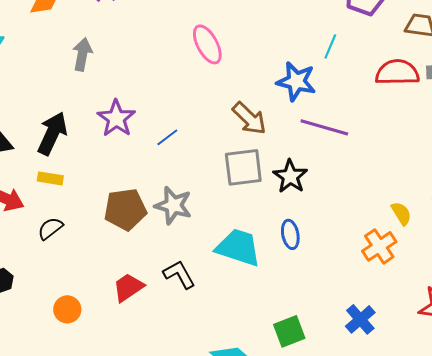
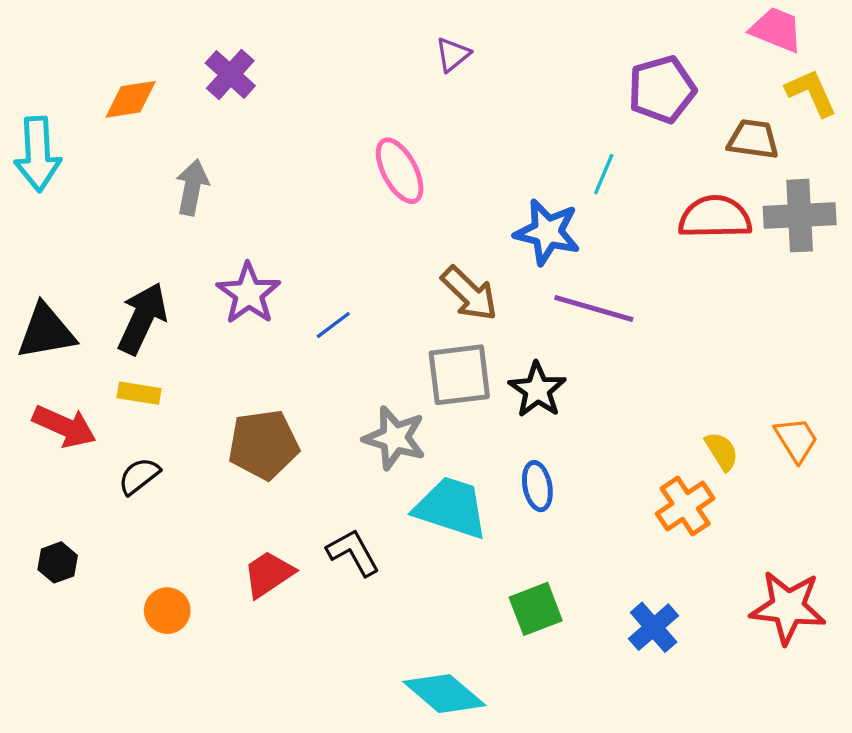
gray star: (173, 205) -> (395, 438), moved
green square: (289, 331) -> (536, 609), moved

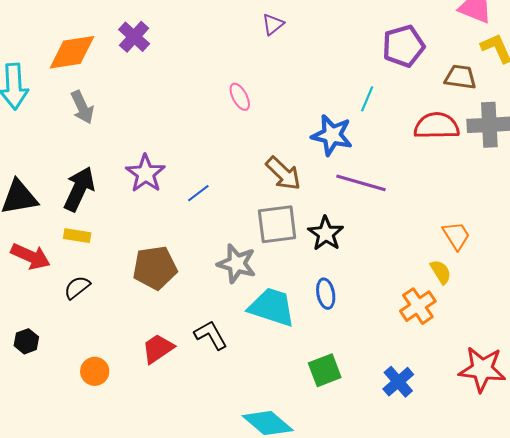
orange diamond: (131, 99) -> (72, 52), size x1.4
pink ellipse: (400, 171) -> (240, 97), size x0.7
gray arrow: (192, 187) -> (82, 107), moved, turned 144
orange trapezoid: (796, 440) -> (456, 236), moved

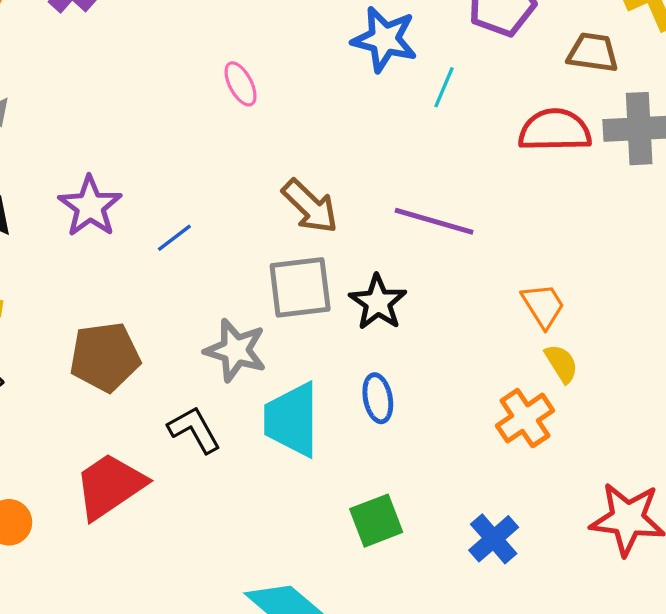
blue star: (332, 135) -> (384, 39), moved
orange trapezoid: (456, 236) -> (543, 306), moved
cyan trapezoid: (272, 307) -> (292, 420), turned -108
black L-shape: (211, 335) -> (194, 430), moved
red trapezoid: (158, 349) -> (110, 486), size x1.4

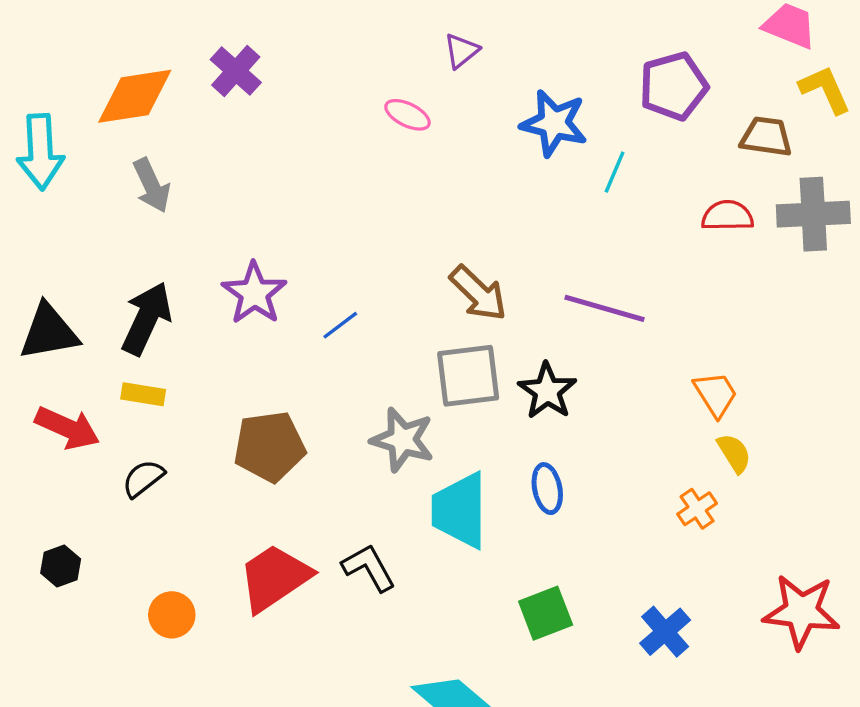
pink ellipse: (241, 84) -> (408, 115), moved, turned -36
red semicircle: (555, 130) -> (727, 216), size x0.7
orange cross: (525, 418) -> (697, 509), size x0.7
black L-shape: (194, 430) -> (369, 568), moved

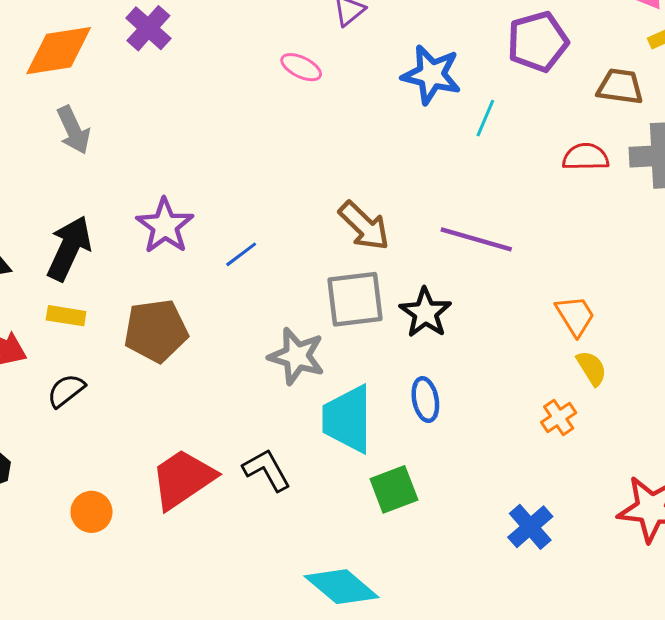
brown pentagon: (269, 446) -> (156, 331), moved
green square: (546, 613) -> (394, 489), moved

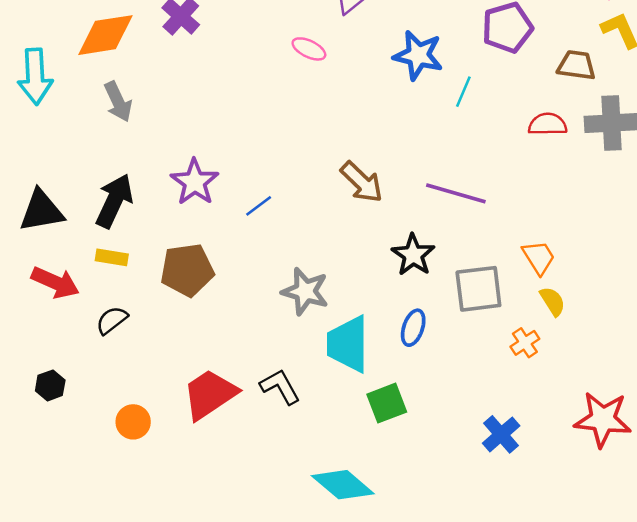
gray square: (355, 299) -> (478, 289), moved
blue ellipse: (425, 400) -> (413, 328), turned 30

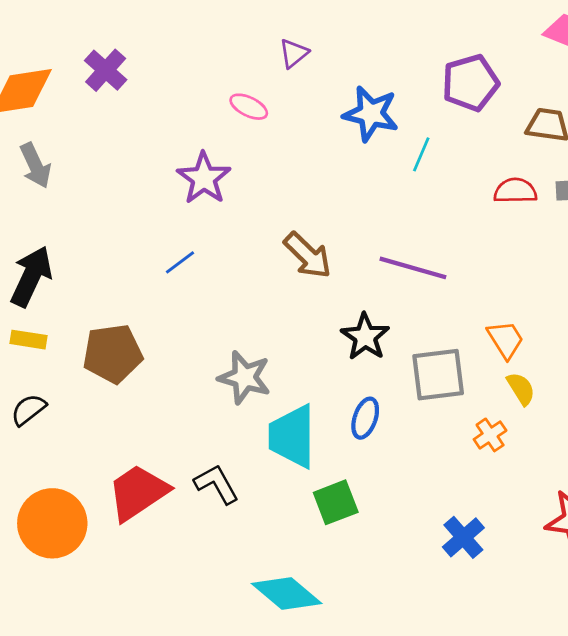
purple star: (195, 182) -> (204, 178), moved
blue line: (259, 206) -> (180, 262), moved
orange circle: (133, 422) -> (52, 523), size x1.8

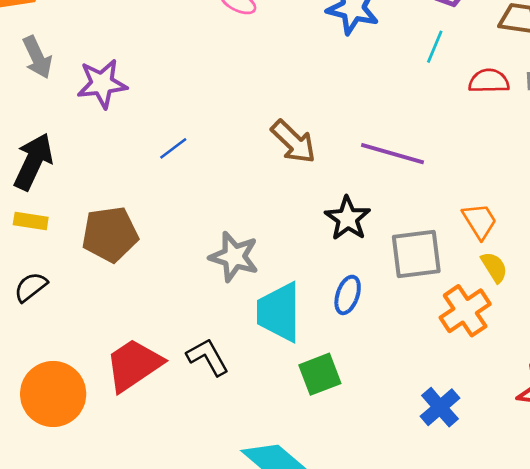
cyan line: (421, 154) -> (435, 47), moved
purple star: (204, 178) -> (102, 84), moved, turned 30
orange cross: (490, 435) -> (465, 311), size x1.6

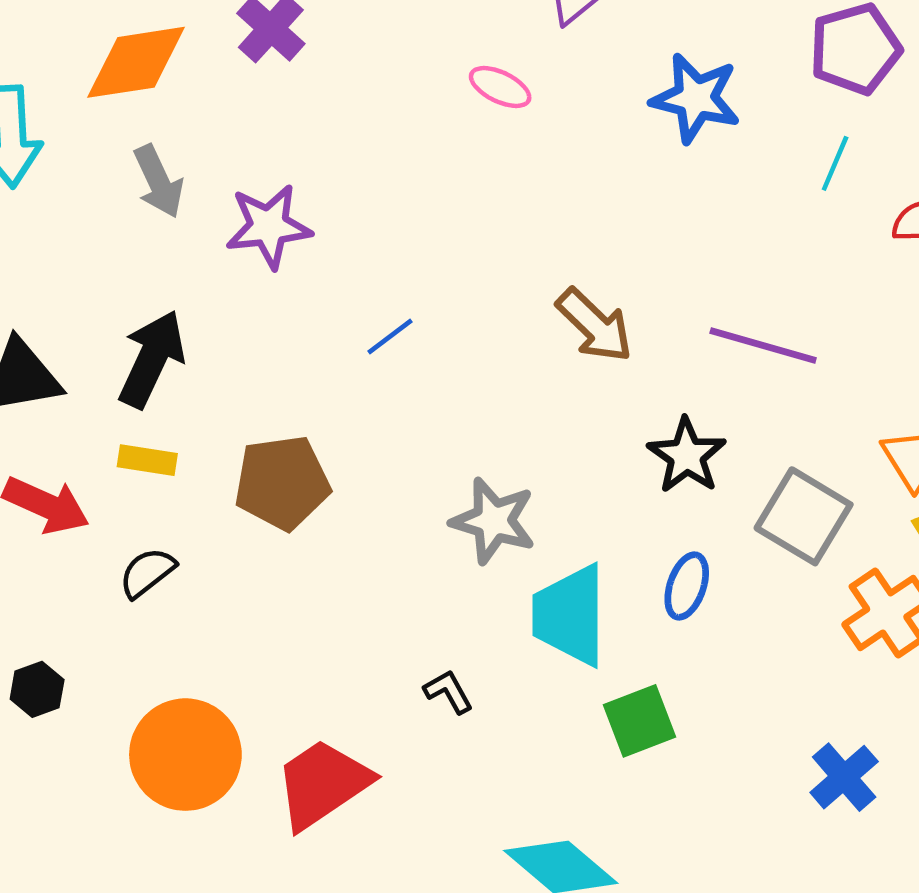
gray square: (416, 254) -> (804, 516), turned 38
black L-shape: (208, 357) -> (448, 692), size x0.7
red trapezoid: (134, 365) -> (323, 784), moved

